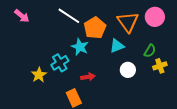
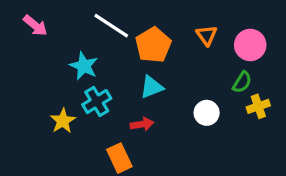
pink circle: (155, 17) -> (250, 45), moved
orange triangle: (128, 22) -> (207, 35), size x0.6
cyan triangle: (117, 46) -> (152, 87), moved
cyan star: (80, 47) -> (84, 66), moved

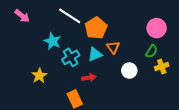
orange triangle: (207, 35) -> (113, 47), moved
cyan cross: (97, 102) -> (71, 57), moved

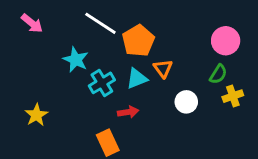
yellow star: (39, 76) -> (36, 115), moved

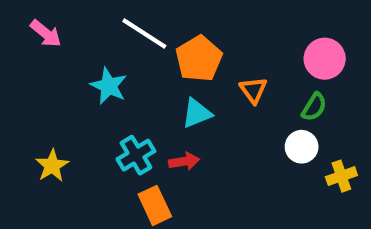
orange triangle: (163, 68) -> (253, 90), moved
cyan cross: (102, 83) -> (136, 155), moved
yellow cross: (233, 96) -> (341, 176), moved
white circle: (186, 102) -> (302, 147), moved

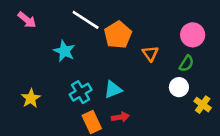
cyan triangle: (197, 113) -> (113, 90), moved
red arrow: (184, 161) -> (120, 117), moved
yellow cross: (341, 176) -> (203, 105), turned -35

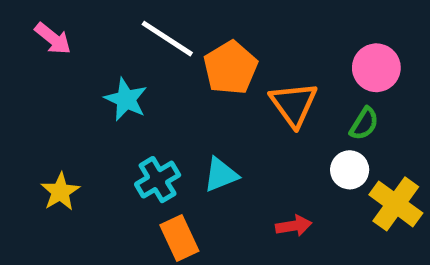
orange triangle: (150, 54) -> (294, 104), size x1.5
yellow cross: (203, 105) -> (396, 204), size x1.5
red arrow: (120, 117) -> (294, 226), moved

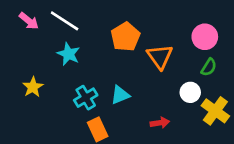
white line: (167, 39) -> (65, 21), moved
green semicircle: (364, 124) -> (209, 67), moved
yellow star: (60, 192) -> (33, 87), moved

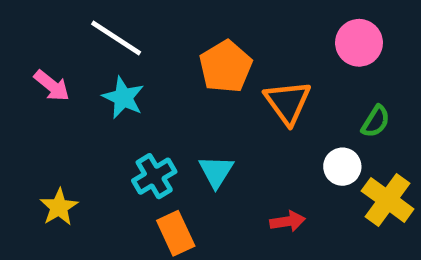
pink arrow: (29, 21) -> (52, 86), moved
pink circle: (205, 37) -> (359, 43), moved
yellow star: (33, 87) -> (59, 207), moved
cyan triangle: (120, 95) -> (216, 171), turned -36

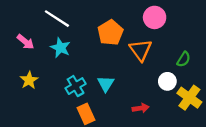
pink circle: (359, 43) -> (155, 17), moved
yellow star: (59, 207) -> (29, 80), moved

